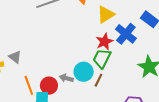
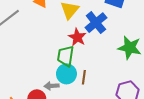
blue cross: (126, 34) -> (96, 23), turned 30
green trapezoid: (102, 58) -> (66, 56), moved

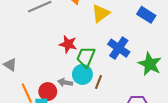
blue cross: (96, 23) -> (119, 48), moved, turned -30
red star: (77, 37) -> (68, 44), moved, turned -30

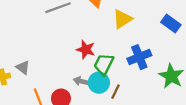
blue cross: (119, 48) -> (139, 57), turned 30
gray arrow: (65, 82) -> (81, 81), moved

